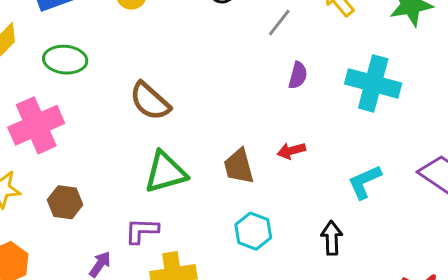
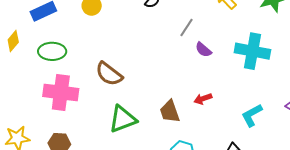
gray line: (279, 23) -> (187, 27), moved
purple semicircle: (298, 75) -> (203, 50), turned 120
pink cross: (36, 125) -> (61, 93), moved, turned 36

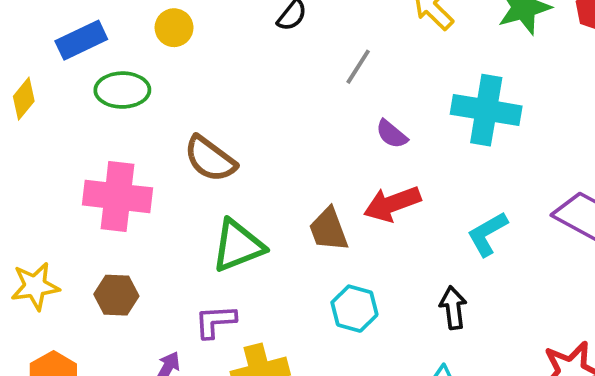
purple semicircle: (203, 50) -> (392, 134), moved
green ellipse: (52, 51) -> (122, 90), moved
red arrow: (203, 99) -> (392, 204), size x1.6

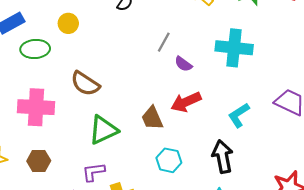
yellow circle: (174, 28) -> (68, 23), moved
gray line: (358, 67) -> (164, 42), moved
black arrow: (453, 308) -> (223, 157), size x1.4

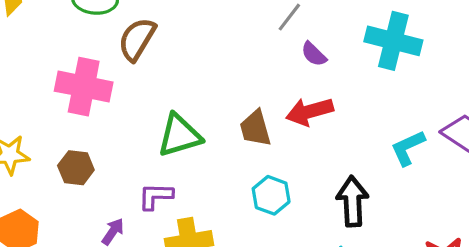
brown semicircle: (85, 84) -> (137, 39), moved, turned 80
cyan L-shape: (239, 115) -> (408, 148), moved

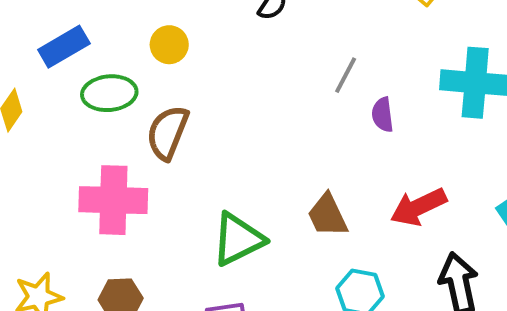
purple semicircle: (314, 54) -> (382, 115), turned 48
red arrow: (309, 112) -> (418, 207), moved

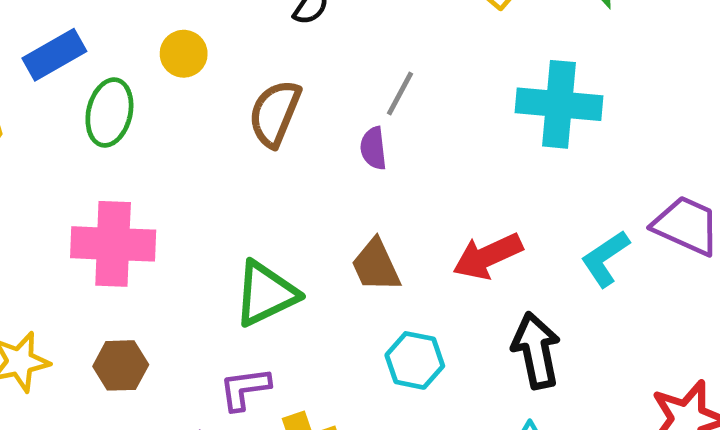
green ellipse: (109, 93) -> (109, 113), turned -72
purple semicircle: (382, 115) -> (373, 148), moved
brown semicircle: (168, 133) -> (275, 113), moved

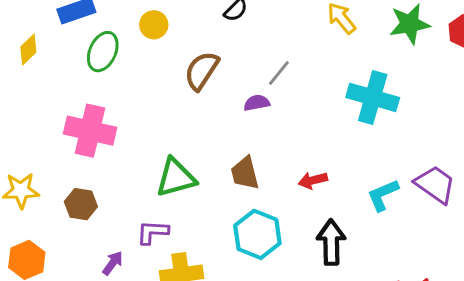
purple semicircle: (373, 148) -> (257, 103), turned 75
red arrow: (488, 256) -> (313, 180), size x0.7
cyan hexagon: (415, 360) -> (257, 234), size x1.4

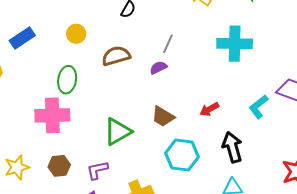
green ellipse: (103, 52) -> (67, 80), moved
brown semicircle: (202, 71) -> (116, 56), turned 56
brown trapezoid: (245, 173) -> (163, 116), turned -30
purple L-shape: (152, 232) -> (97, 170), moved

